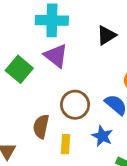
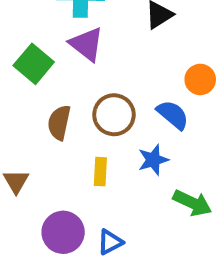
brown semicircle: (41, 126) -> (59, 123), moved
blue star: (102, 136) -> (153, 160), turned 30

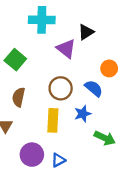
purple triangle: (87, 44) -> (66, 49), moved
brown semicircle: (59, 123) -> (19, 97), moved
yellow rectangle: (100, 172) -> (53, 120), size x1.5

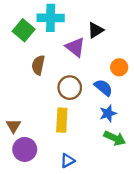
green square: (15, 60) -> (24, 30), moved
brown semicircle: (19, 97) -> (38, 65), moved
blue star: (83, 114) -> (108, 113), moved
purple circle: (32, 155) -> (25, 149), moved

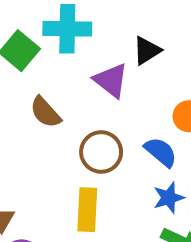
brown semicircle: (38, 65) -> (45, 112), turned -54

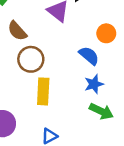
brown circle: (101, 152) -> (31, 59), moved

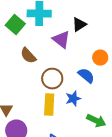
brown circle: (31, 59) -> (52, 79), moved
blue star: (94, 84) -> (73, 99), moved

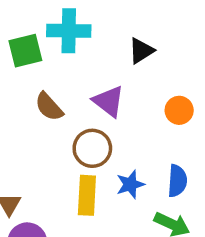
green square: (15, 25) -> (25, 51), turned 36
purple triangle: (61, 40) -> (109, 101), moved
blue semicircle: (86, 76) -> (177, 181), moved, turned 54

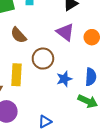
purple triangle: (109, 101) -> (65, 32), moved
yellow rectangle: (87, 195) -> (16, 75), moved

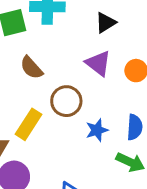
yellow rectangle: (16, 75) -> (29, 124), turned 30

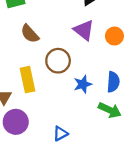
yellow rectangle: (29, 124) -> (27, 80), turned -45

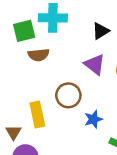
brown semicircle: (30, 34) -> (39, 55), moved, turned -54

